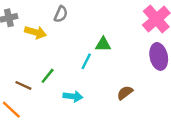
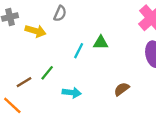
cyan line: (86, 61) -> (79, 51), moved
brown line: (23, 85) -> (24, 82), turned -56

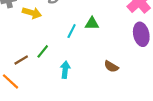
brown semicircle: (122, 89) -> (111, 66), turned -112
cyan arrow: (72, 93) -> (65, 70), turned -91

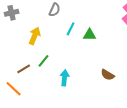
yellow arrow: (32, 13) -> (35, 36), moved, turned -84
cyan line: (72, 31) -> (71, 29), moved

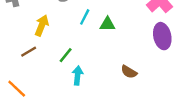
green line: (44, 61) -> (66, 55), moved
brown line: (24, 69) -> (29, 52), moved

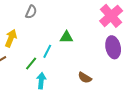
cyan line: (85, 17) -> (47, 51), moved

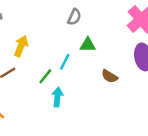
gray semicircle: (31, 12) -> (74, 17), moved
brown semicircle: (85, 78) -> (110, 76), moved

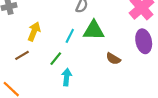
green triangle: (88, 45) -> (94, 30), size x1.5
cyan line: (65, 62) -> (70, 36), moved

